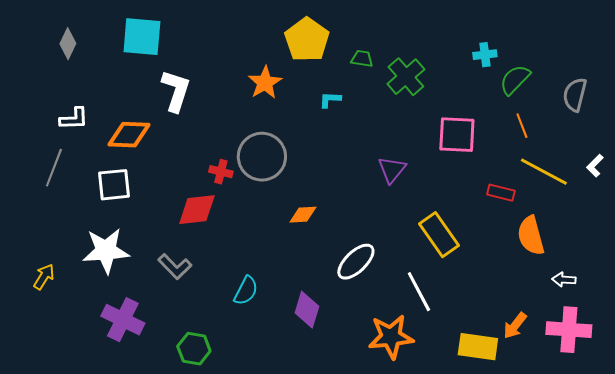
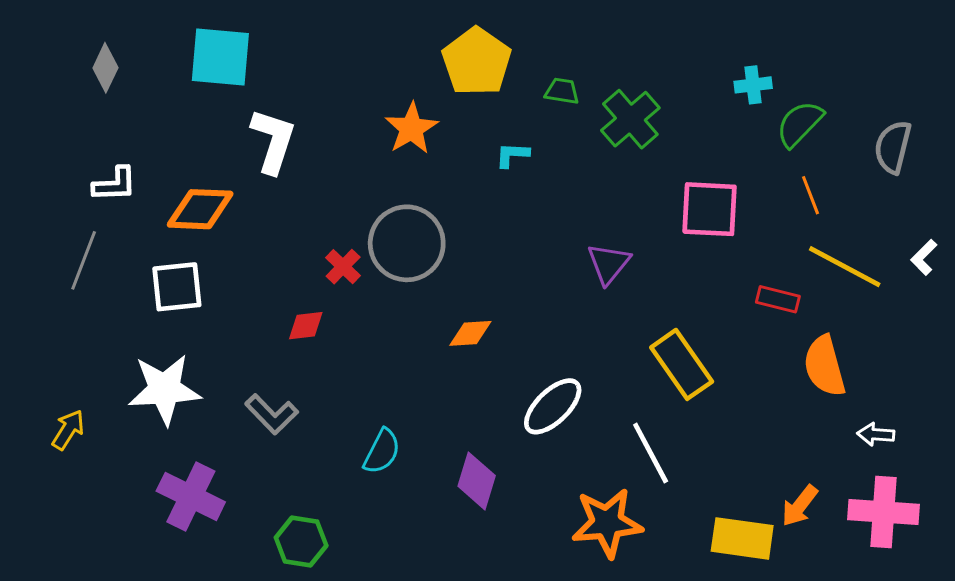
red cross: (221, 172) -> (343, 267), turned 30
red diamond: (197, 210) -> (306, 326), size x0.6

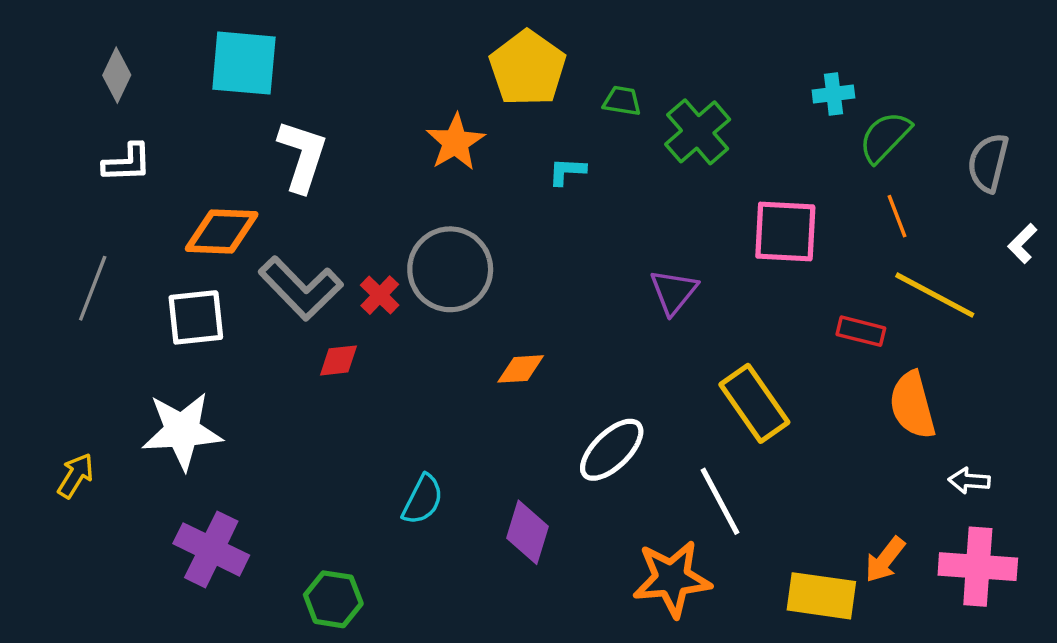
white L-shape: (115, 184) -> (127, 163), moved
white L-shape: (924, 257) -> (1022, 244), moved
gray L-shape: (272, 414) -> (301, 288), moved, size x1.4

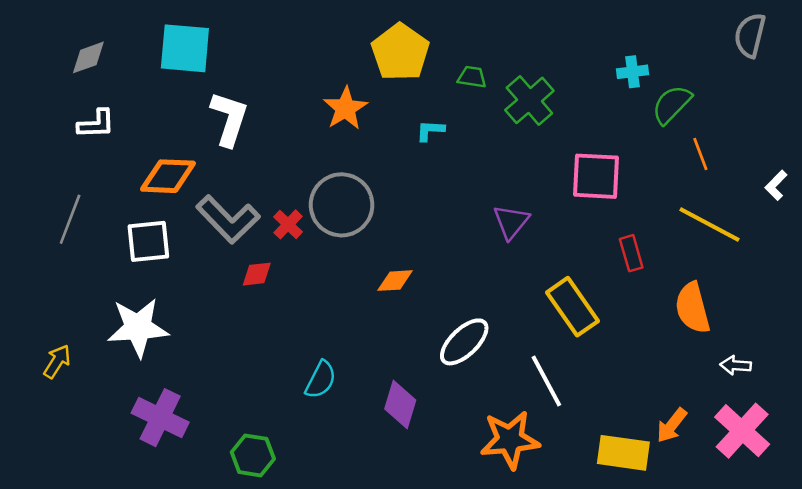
gray diamond: (117, 75) -> (88, 57), turned 45
gray semicircle: (988, 163) -> (750, 35), moved
orange line: (897, 216) -> (700, 154), moved
red rectangle: (861, 331) -> (631, 253), moved, turned 60
pink cross: (978, 567) -> (742, 431), turned 38

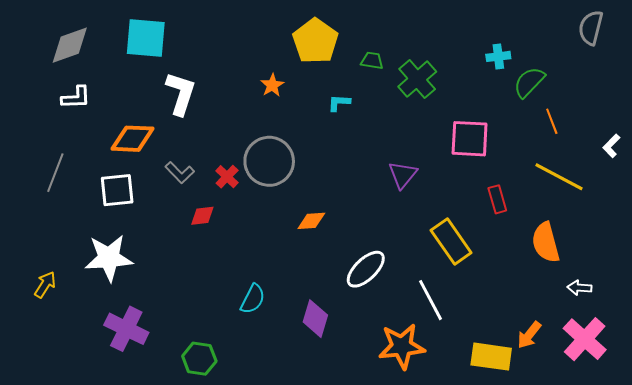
gray diamond: (88, 57) -> (70, 45), size x1.4
orange star: (345, 108) -> (272, 85), size x0.7
gray L-shape: (228, 219) -> (180, 173), size x0.6

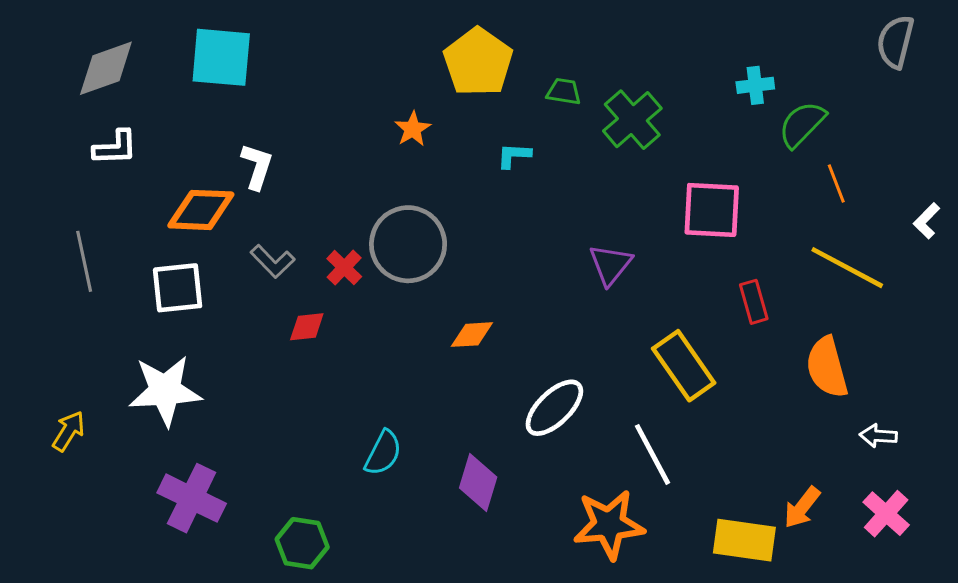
white L-shape: (181, 93) -> (257, 166), moved, size x0.7
gray line: (55, 173) -> (84, 261), turned -33
pink cross: (585, 339) -> (886, 514), size x0.7

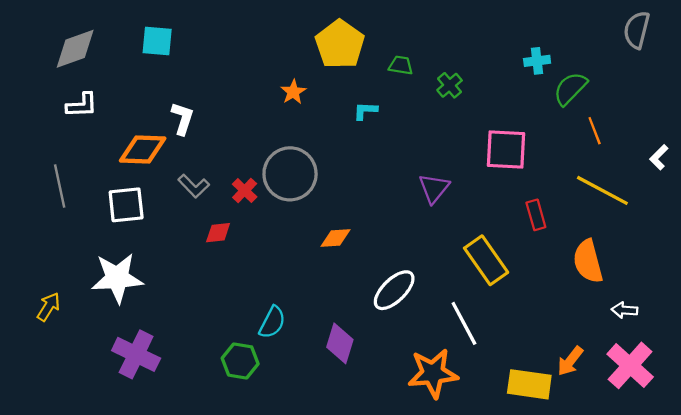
cyan square: (221, 57) -> (157, 41), size x0.7
green cross: (632, 120) -> (450, 85), size x0.6
pink cross: (886, 514) -> (630, 365), size x1.4
green hexagon: (302, 543) -> (240, 361), moved

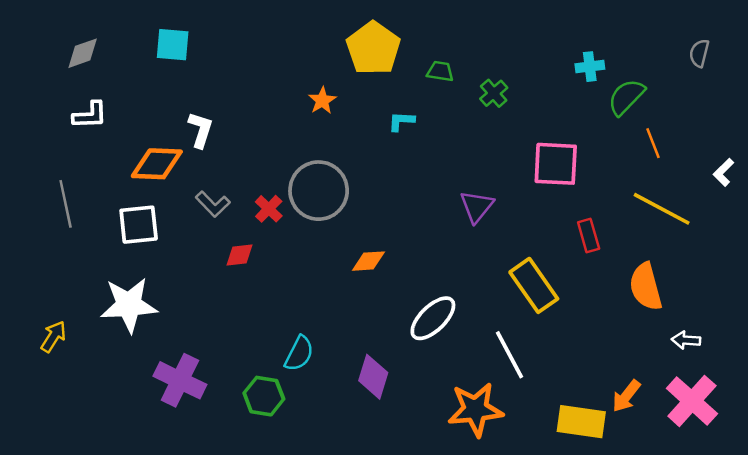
gray semicircle: (637, 30) -> (699, 53), moved, size x0.7
gray diamond: (75, 49) -> (83, 53), size x0.7
purple cross: (136, 354) -> (180, 380), moved

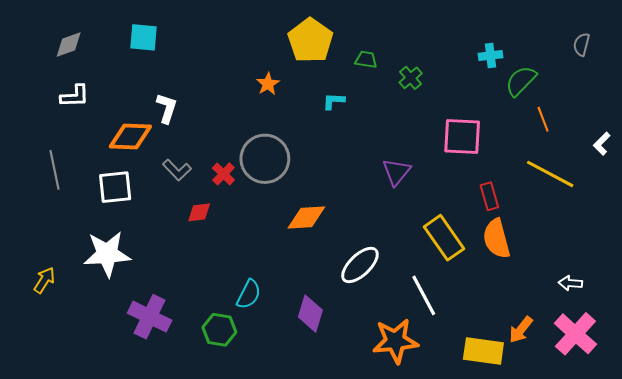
orange diamond: (368, 261) -> (306, 217), size x1.4
orange semicircle: (646, 287) -> (497, 239), moved

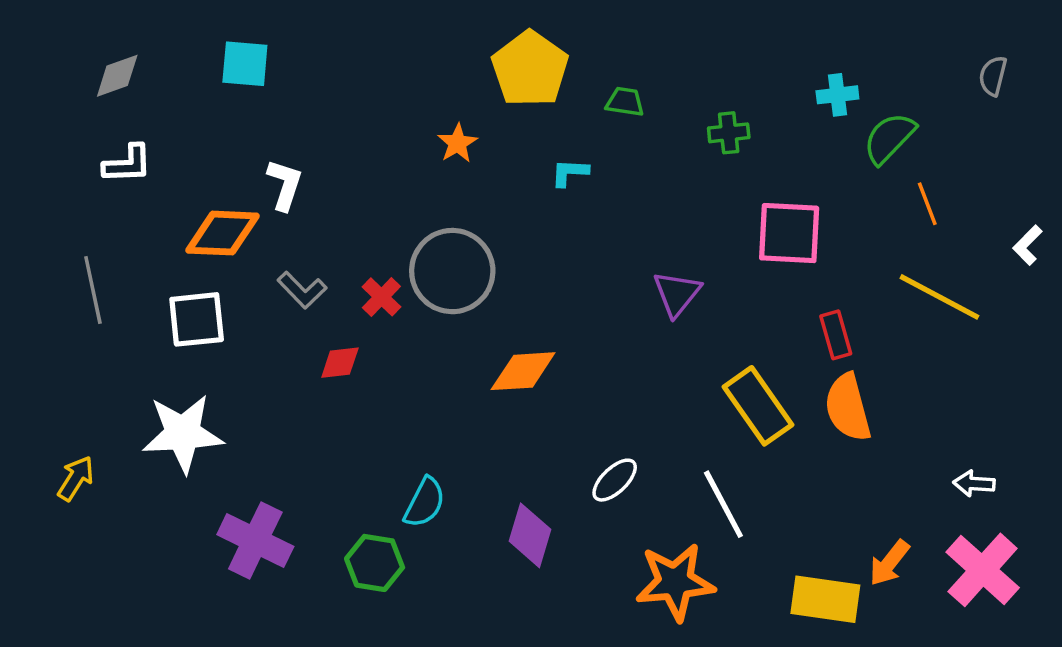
green cross: (411, 78) -> (729, 133), moved, turned 35
white ellipse: (360, 265) -> (615, 480), moved, size x0.7

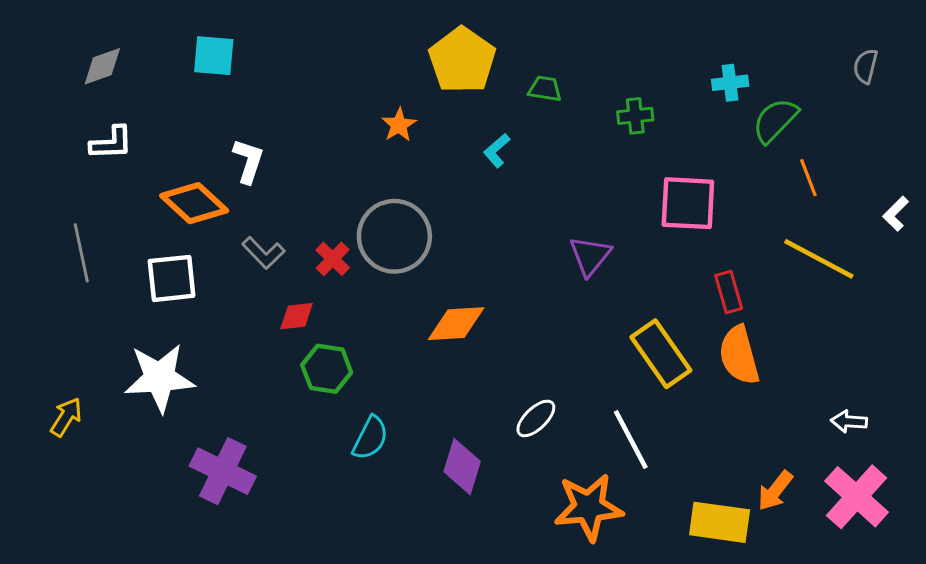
cyan L-shape: (570, 173) -> (497, 150), turned -44
orange diamond: (223, 233) -> (194, 203), turned 40
green hexagon: (375, 563) -> (327, 369), moved

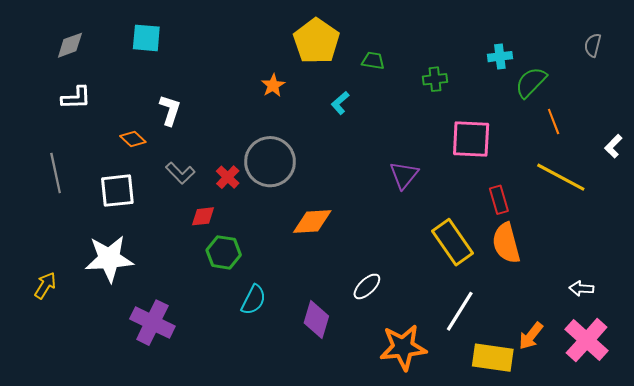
orange diamond: (194, 203) -> (133, 139), size x0.6
white line: (631, 440) -> (460, 311), moved, turned 60

